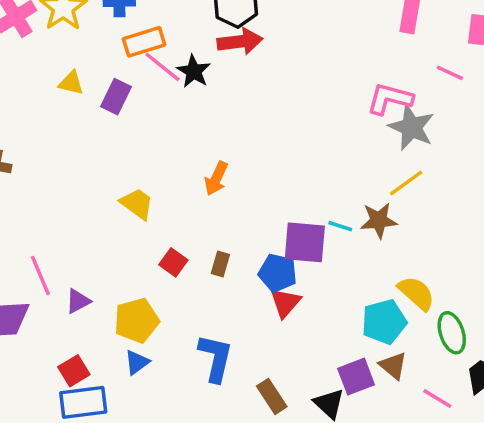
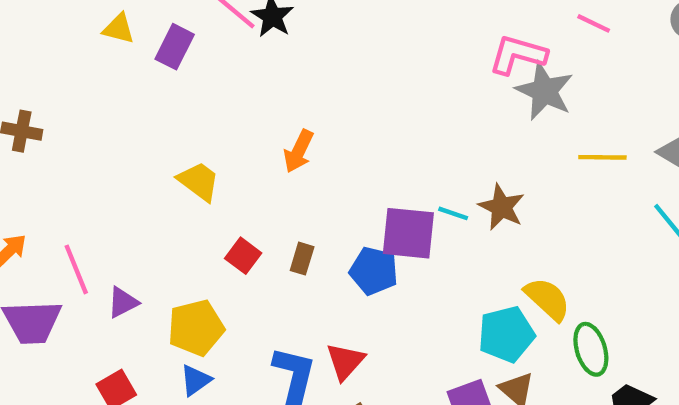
yellow line: (406, 183) -> (602, 157), moved, turned 36
brown star: (379, 220) -> (502, 207), turned 30
red triangle: (285, 303) -> (345, 361), moved

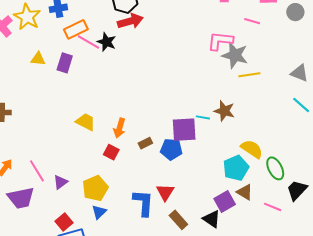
orange arrow: (299, 151) -> (120, 128), moved
yellow line: (602, 157) -> (249, 75), moved
brown rectangle: (302, 259) -> (145, 143), moved, turned 56

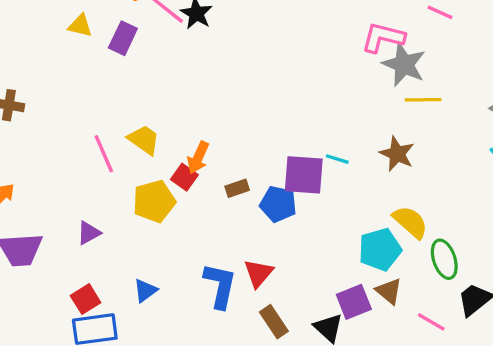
brown star: (224, 111) -> (397, 154), moved
red square: (111, 152) -> (184, 177), moved
pink line: (37, 171) -> (104, 154), moved
yellow pentagon: (95, 188) -> (154, 201), moved

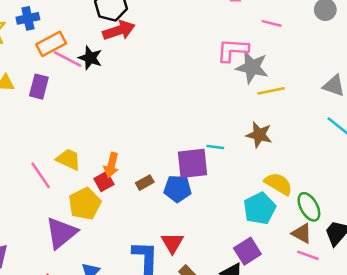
red square: (184, 177) -> (104, 182), turned 36
purple triangle: (89, 233) -> (61, 233), moved, size x1.8
brown triangle: (389, 291) -> (302, 233), moved

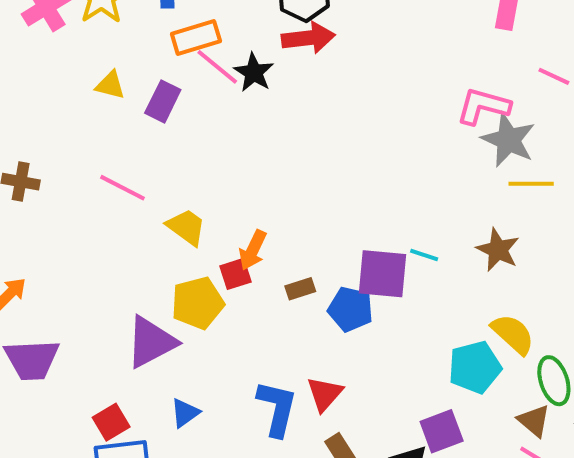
pink line: (41, 175) -> (123, 188), moved, turned -40

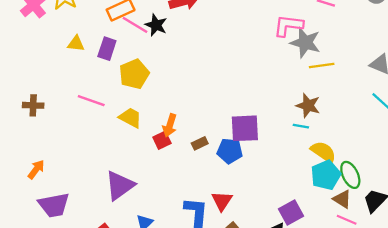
cyan line: (424, 255) -> (301, 126), moved
yellow pentagon: (198, 303) -> (134, 74), moved
cyan pentagon: (475, 367) -> (326, 175), moved

